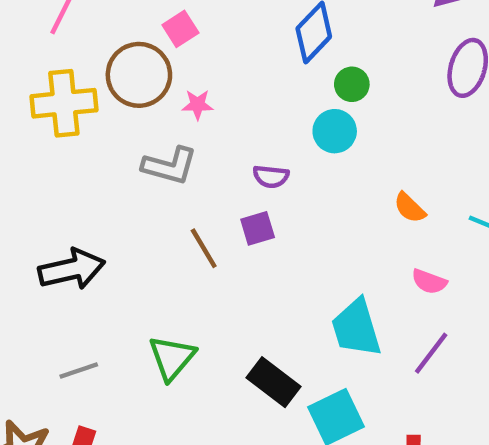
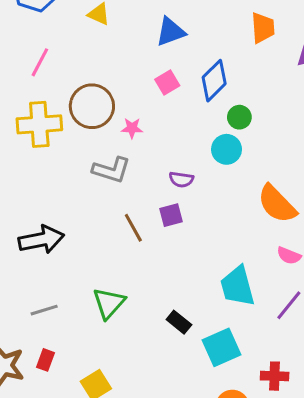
pink square: (180, 29) -> (167, 82), moved
orange semicircle: (410, 208) -> (277, 204), size x1.8
black rectangle: (274, 382) -> (179, 322), size x0.7

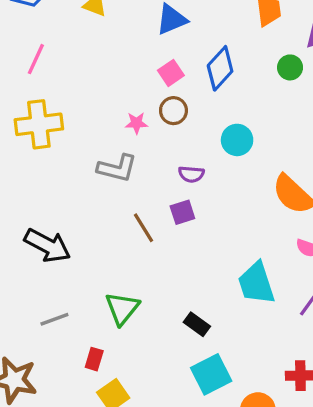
brown circle: (92, 106) -> (173, 111), moved, size x0.6
green circle: (239, 117) -> (290, 67), moved
black arrow: (41, 240) -> (47, 245), turned 42
cyan square: (222, 347) -> (211, 374), moved
red rectangle: (46, 360) -> (94, 359), moved

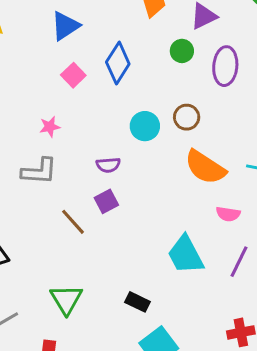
brown circle: (173, 111) -> (187, 117), moved

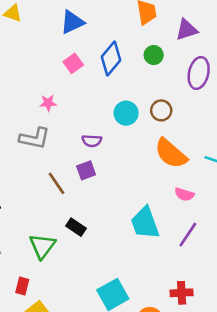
green circle: (182, 51) -> (154, 55), moved
black rectangle: (138, 302) -> (76, 227), moved

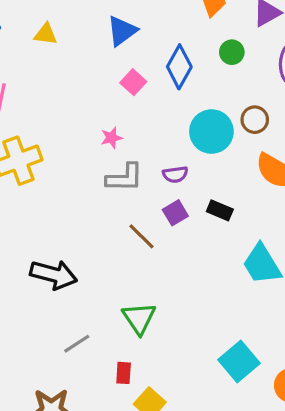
cyan circle: (126, 113) -> (211, 132), size x1.4
gray L-shape: (35, 138) -> (125, 178), moved
black rectangle: (76, 227) -> (220, 210), moved

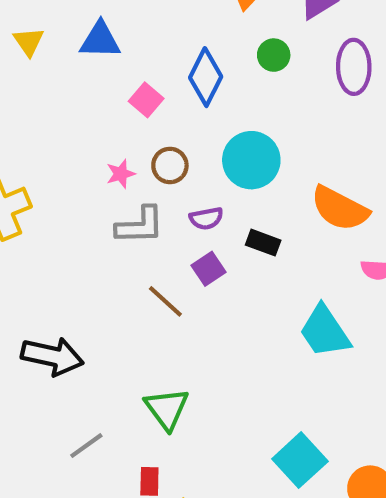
blue triangle: (122, 31) -> (100, 40), moved, turned 40
yellow triangle: (46, 34) -> (29, 42), turned 50
brown circle: (255, 120) -> (170, 165), moved
black rectangle: (220, 210) -> (263, 243), moved

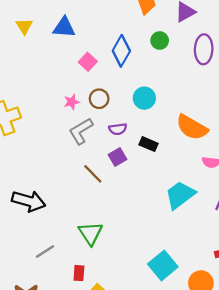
cyan circle: (251, 160) -> (144, 98), size x0.7
gray L-shape: (140, 225) -> (81, 131), turned 148
cyan trapezoid: (325, 331) -> (180, 195), turned 84

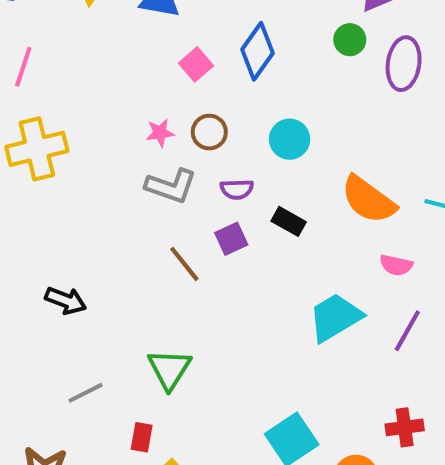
green circle: (160, 41) -> (350, 40), moved
gray L-shape: (81, 131) -> (171, 186), turned -136
black arrow: (29, 201) -> (66, 301), size x0.7

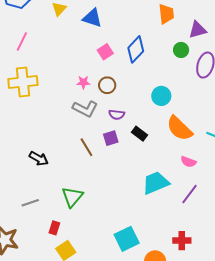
cyan circle: (290, 139) -> (161, 96), moved
black arrow: (66, 301) -> (39, 158), moved

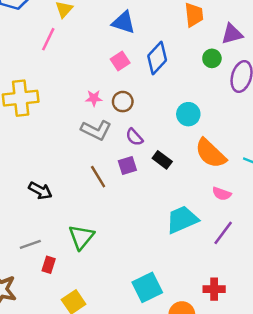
blue triangle: (92, 18) -> (123, 22), moved
pink line: (22, 42) -> (48, 39), moved
purple semicircle: (117, 115) -> (134, 137), turned 42
red rectangle: (54, 228) -> (49, 265), moved

